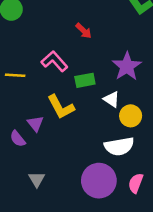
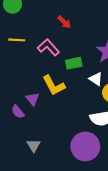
red arrow: (84, 31) -> (64, 22), moved
yellow line: (15, 75) -> (17, 40), moved

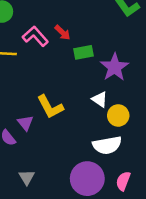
pink L-shape: (48, 47) -> (35, 36), moved
green rectangle: (74, 63) -> (84, 52), moved

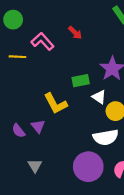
red arrow: (63, 33) -> (75, 33), moved
green rectangle: (84, 52) -> (81, 81), moved
purple triangle: (25, 123) -> (38, 126), moved

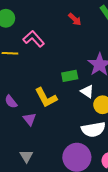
red arrow: (75, 33) -> (75, 19), moved
purple semicircle: (19, 131) -> (11, 102), moved

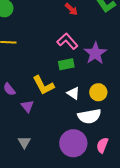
pink L-shape: (34, 39) -> (67, 41), moved
white triangle: (87, 91) -> (73, 93), moved

